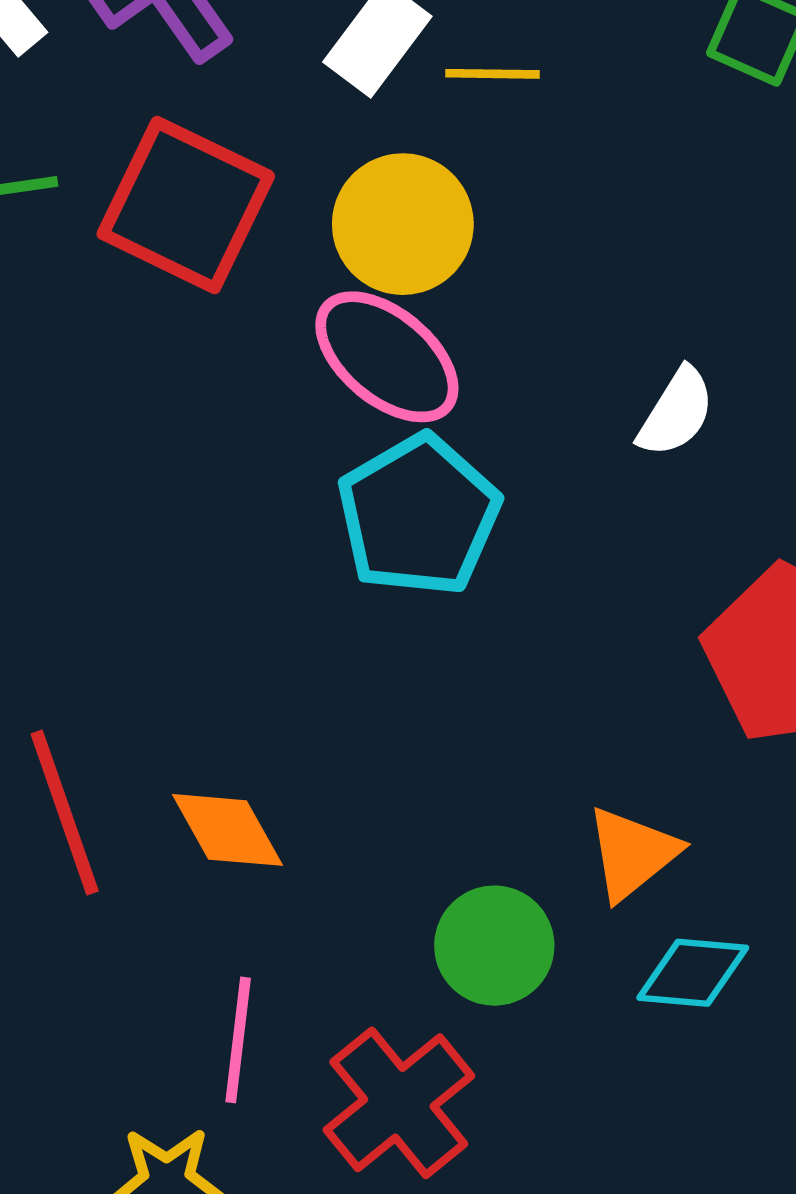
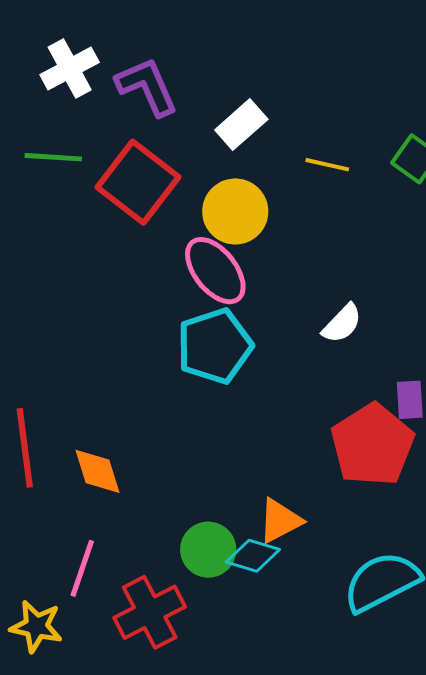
yellow line: (492, 74) -> (327, 165), moved
cyan diamond: (693, 973) -> (253, 556), moved

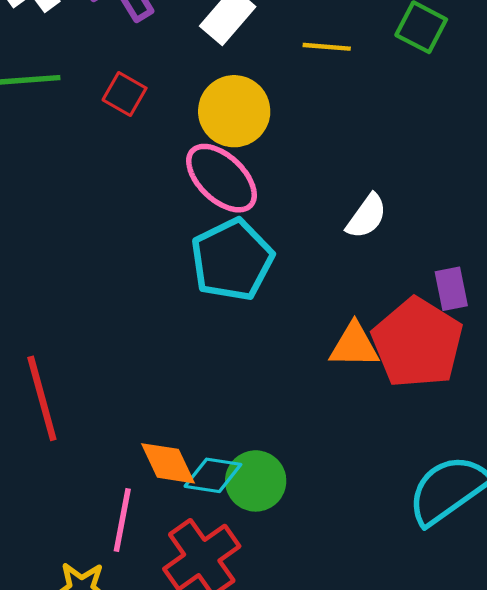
red square: (138, 182) -> (125, 94), size x0.5
orange diamond: (97, 471) -> (168, 463), moved
orange triangle: (280, 521) -> (354, 345), moved, turned 36
cyan diamond: (253, 556) -> (213, 475), moved

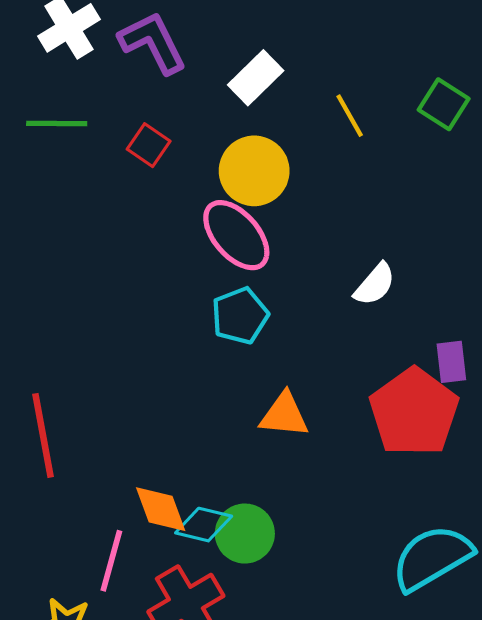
yellow line: (327, 47) -> (350, 116), turned 51
cyan pentagon: (232, 260) -> (240, 316), size x0.7
orange triangle: (354, 345) -> (284, 415), moved

